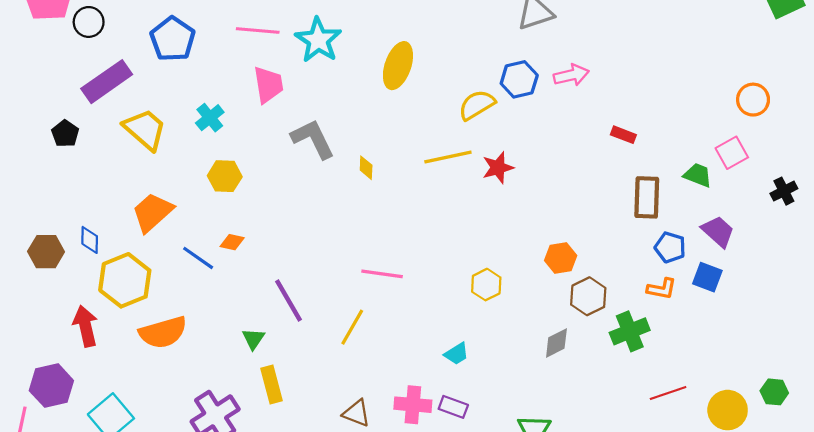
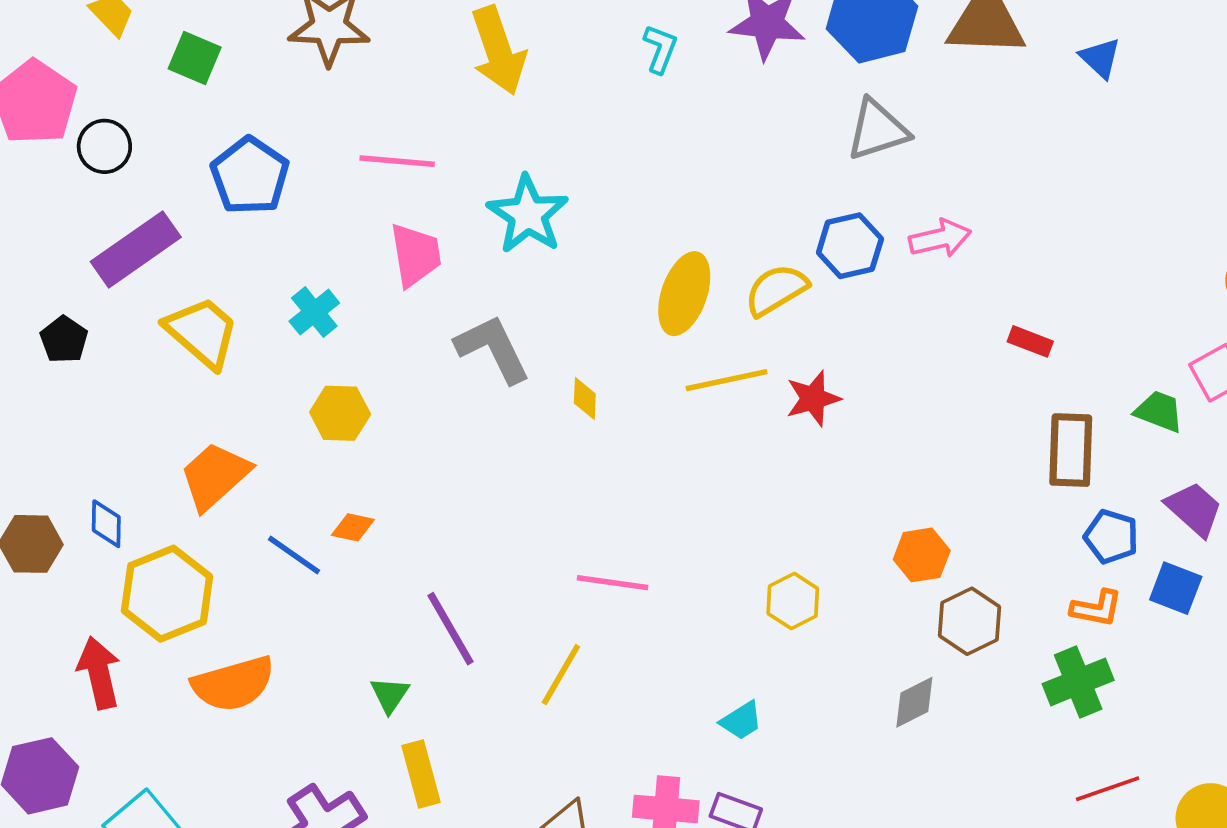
cyan star: (318, 40) -> (528, 214), moved
yellow ellipse: (398, 66) -> (684, 294), moved
green cross: (630, 331) -> (1078, 682), moved

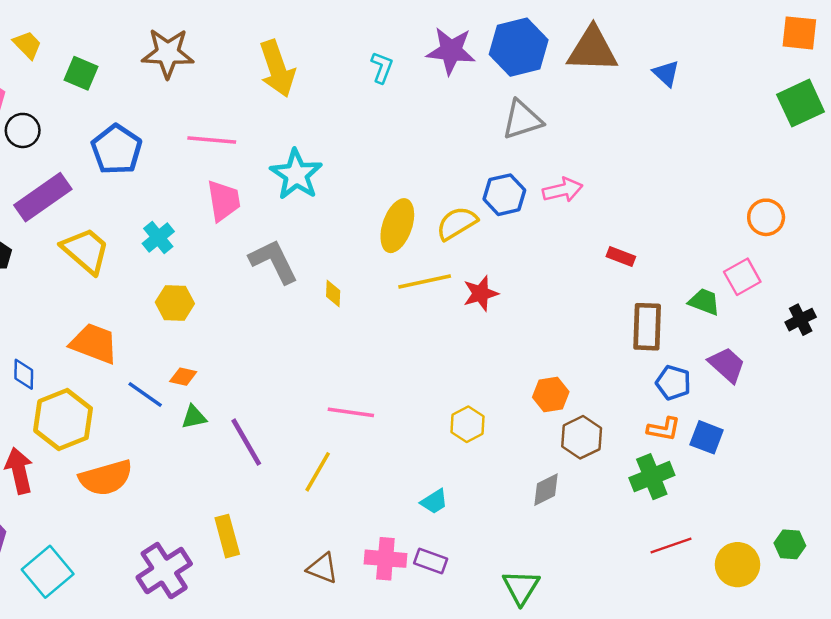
orange trapezoid: (215, 476) -> (94, 343), turned 63
blue square: (1176, 588) -> (707, 437), moved
green triangle: (390, 695) -> (194, 417), moved, turned 44

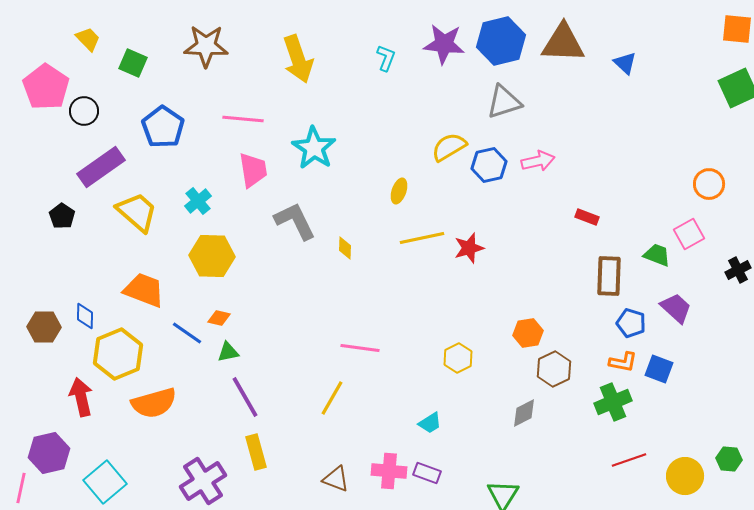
yellow semicircle: (457, 223) -> (449, 147), moved
yellow ellipse: (397, 226) -> (399, 191), size x0.6
yellow hexagon: (175, 303) -> (212, 256), size x1.4
purple line: (246, 442) -> (245, 397), moved

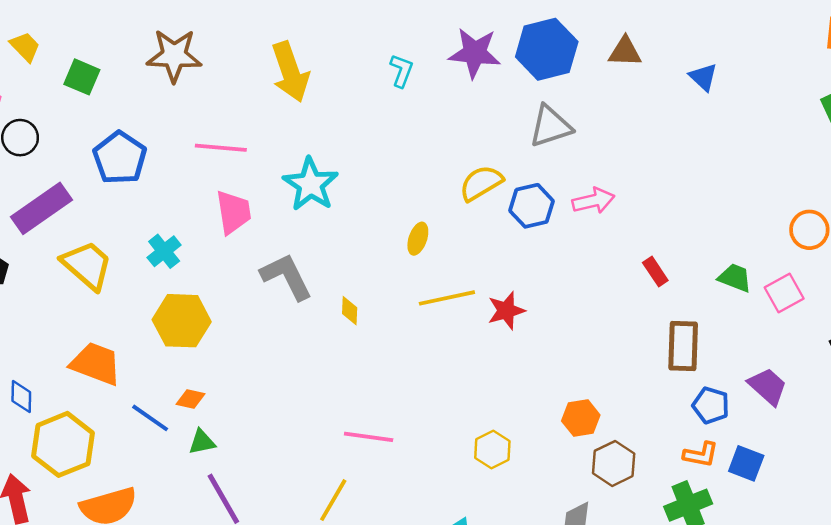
brown triangle: (563, 43) -> (625, 52), size x0.6
red rectangle: (587, 217) -> (655, 271), turned 35
green trapezoid: (657, 255) -> (735, 278), moved

